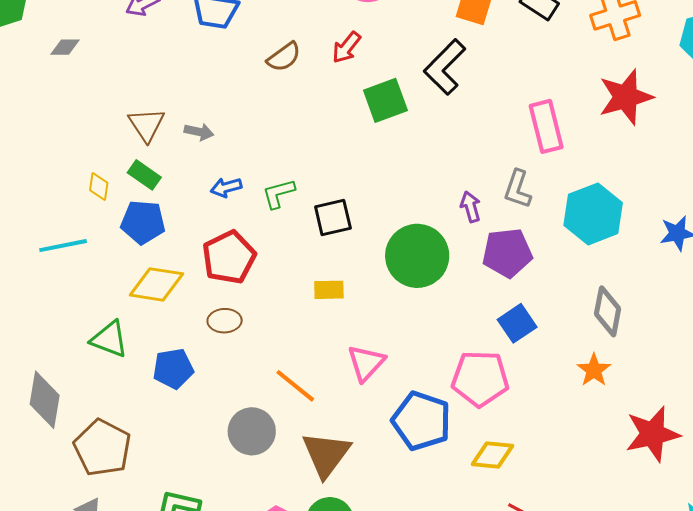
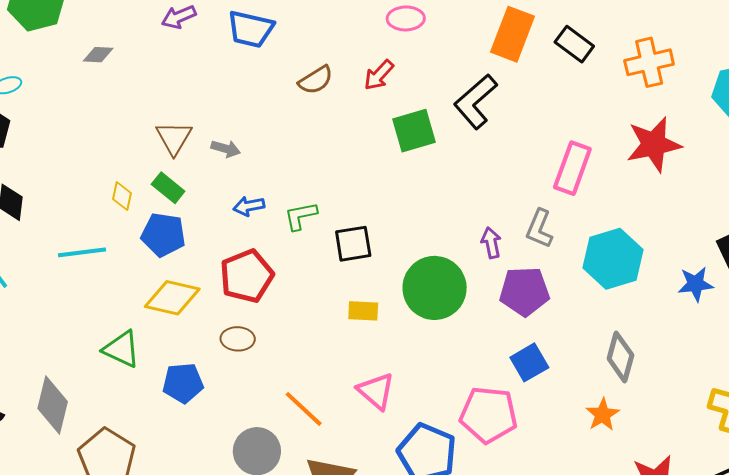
pink rectangle: (546, 126) -> (572, 168), turned 30
yellow rectangle: (329, 290) -> (363, 311), moved
pink triangle: (366, 363) -> (376, 391), turned -36

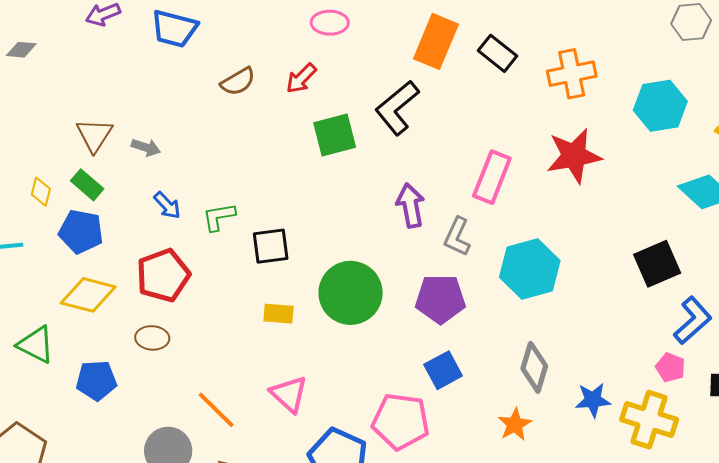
blue arrow: (249, 206) -> (167, 205), turned -124
purple arrow: (491, 243) -> (411, 205), moved, size x1.4
blue star: (696, 284) -> (593, 400), moved

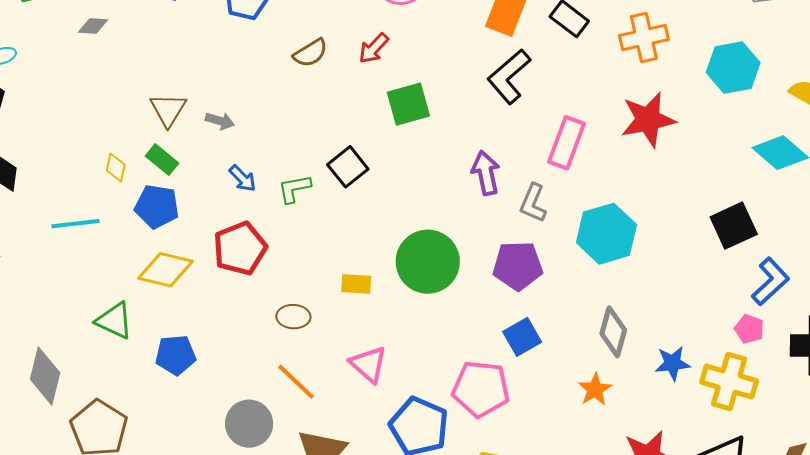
black L-shape: (397, 108) -> (509, 76), moved
black square: (271, 246) -> (348, 167), moved, turned -30
brown ellipse: (152, 338) -> (293, 317), moved

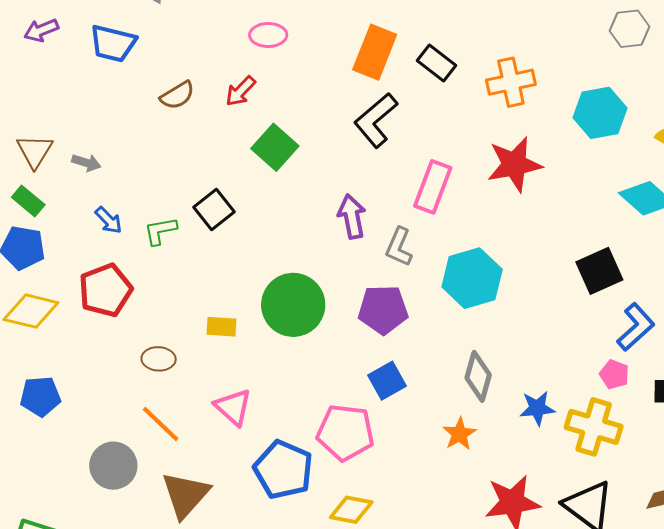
green square: (408, 104) -> (275, 147), turned -33

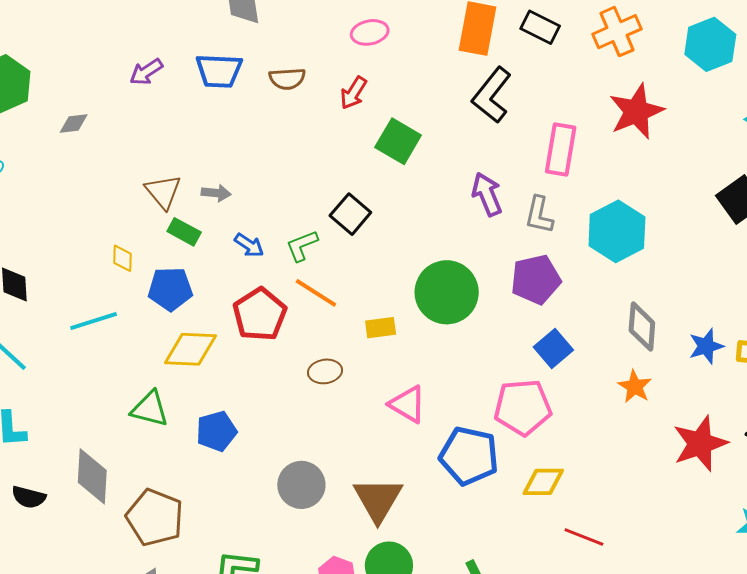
brown semicircle: (177, 95) -> (287, 79), moved, turned 39
green rectangle: (28, 201) -> (184, 232), moved
orange line: (161, 424) -> (316, 293), moved

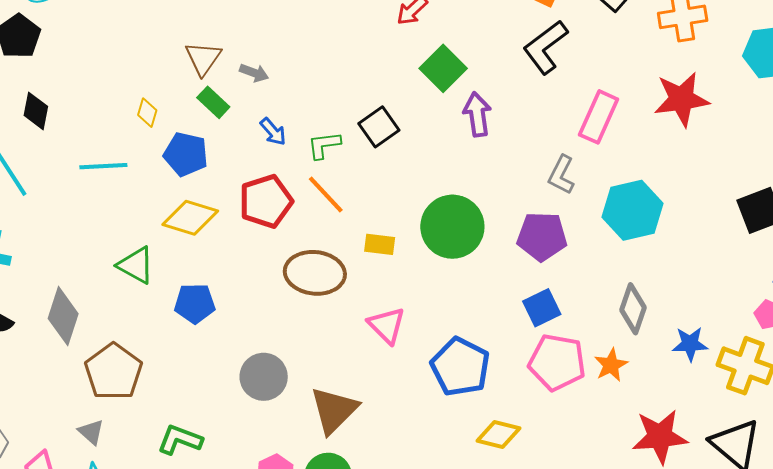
purple arrow: (487, 194) -> (477, 114), moved
brown ellipse: (325, 371) -> (315, 273), size x1.8
pink pentagon: (523, 407) -> (557, 362), moved
blue pentagon: (469, 456) -> (460, 367), moved

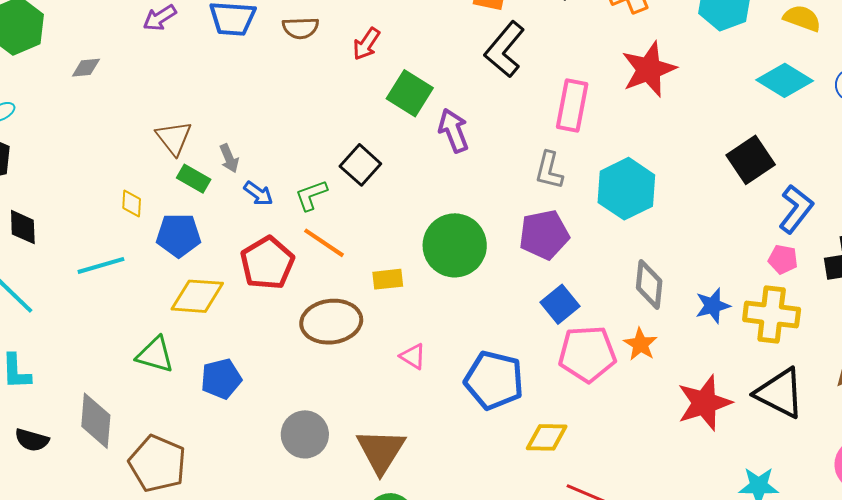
gray arrow: (254, 73) -> (229, 158), moved, turned 60
pink triangle: (387, 325) -> (413, 356), size x0.7

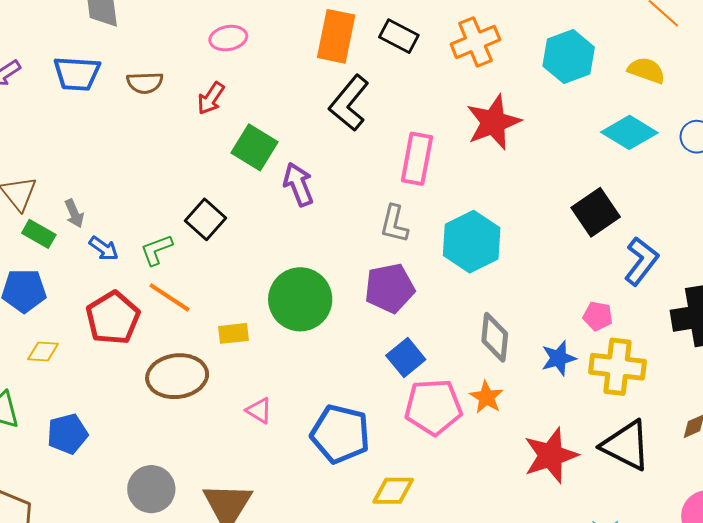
pink pentagon: (783, 259) -> (598, 316), moved
yellow diamond: (197, 296) -> (43, 351), size x0.6

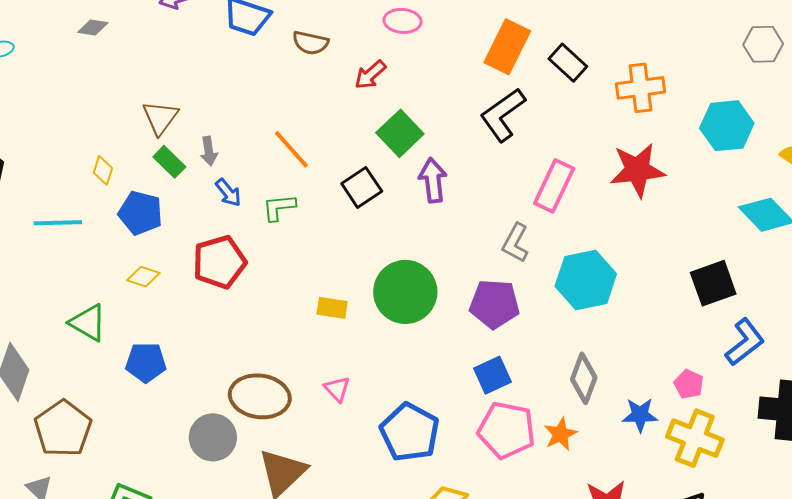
black square: (205, 219) -> (362, 187), moved
orange line: (170, 297) -> (291, 149), moved
brown ellipse: (177, 376) -> (260, 396), moved

